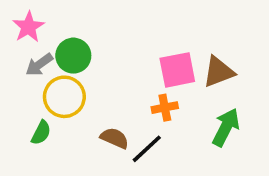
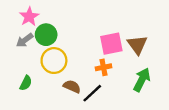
pink star: (28, 27) -> (29, 17), moved
brown triangle: (219, 72) -> (137, 45), turned -45
yellow circle: (64, 97) -> (54, 61), moved

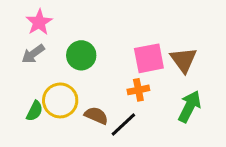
green circle: (46, 35) -> (81, 55), moved
yellow circle: (54, 61) -> (60, 100), moved

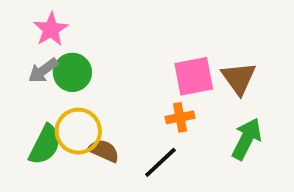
green circle: (81, 55) -> (72, 72), moved
green semicircle: (35, 111) -> (45, 145), size x1.5
brown semicircle: (96, 116) -> (104, 151), moved

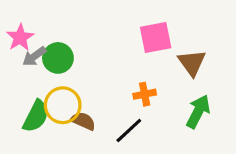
pink star: (51, 29) -> (20, 37), moved
pink square: (194, 76) -> (156, 37), moved

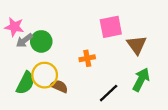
pink star: (20, 37) -> (14, 27), turned -30
orange cross: (145, 94) -> (87, 58), moved
black line: (129, 130) -> (109, 93), moved

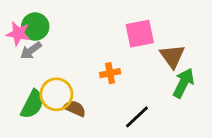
green circle: (41, 41) -> (35, 27), moved
green arrow: (141, 80) -> (184, 83), moved

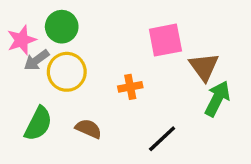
green circle: (35, 27) -> (62, 27), moved
pink star: (18, 34) -> (22, 40), turned -30
yellow circle: (56, 94) -> (67, 72), moved

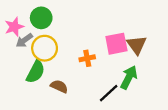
pink square: (165, 40) -> (116, 44), moved
green arrow: (217, 99) -> (129, 77), moved
green semicircle: (38, 124) -> (36, 72), moved

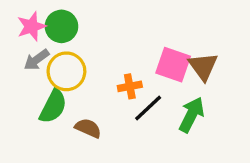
pink star: (14, 27) -> (31, 26), moved
pink square: (116, 44) -> (173, 65), turned 30
black line: (109, 93) -> (148, 108), moved

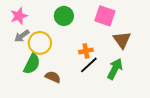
green circle: (61, 26) -> (64, 16), moved
pink square: (173, 65) -> (105, 16), moved
orange cross: (130, 86) -> (86, 51), moved

